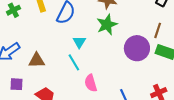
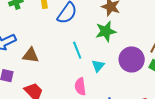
cyan triangle: (79, 42) -> (98, 66), moved
cyan line: (74, 62) -> (77, 50), moved

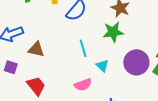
cyan triangle: (98, 66) -> (102, 66), turned -32
pink semicircle: (80, 86) -> (83, 85), turned -108

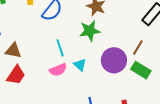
pink semicircle: (83, 85) -> (58, 70), moved
red trapezoid: (36, 86) -> (16, 75), moved, turned 75

